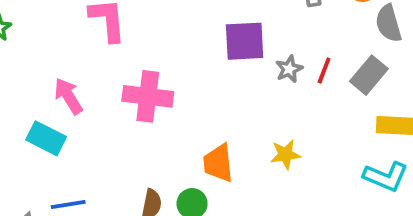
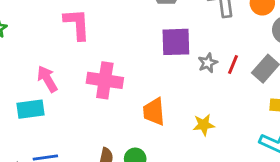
cyan rectangle: (46, 138) -> (30, 109), turned -36
orange trapezoid: (218, 163) -> (154, 112), moved

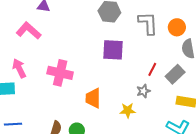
pink L-shape: (77, 24) -> (29, 31), moved, turned -50
gray star: (208, 63) -> (143, 91), moved

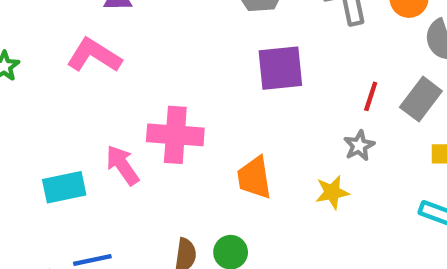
pink arrow: (19, 68) -> (122, 165), moved

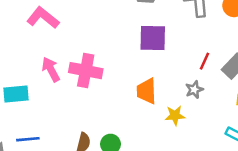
pink arrow: (122, 165) -> (51, 69), moved
orange trapezoid: (254, 178) -> (146, 91), moved

